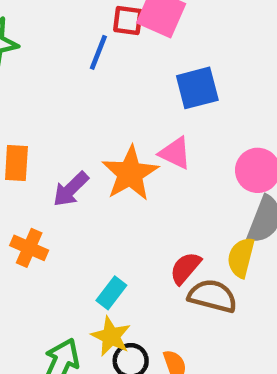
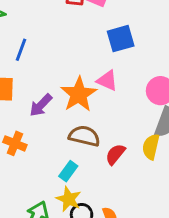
blue line: (98, 52) -> (21, 50), moved
brown semicircle: (212, 296) -> (84, 136), moved

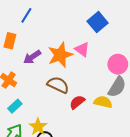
blue square: (121, 39) -> (98, 22), turned -36
yellow semicircle: (151, 147) -> (103, 102), turned 78
cyan rectangle: (68, 171) -> (15, 106), moved

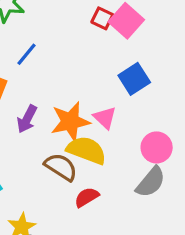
purple arrow: (32, 57) -> (27, 119), turned -36
yellow semicircle: (103, 102) -> (86, 150), moved, size x1.4

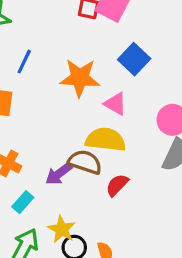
purple arrow: (27, 119) -> (59, 174), moved, turned 40
orange star: (70, 122) -> (80, 78), moved, turned 30

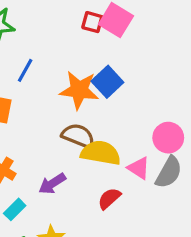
blue square: (134, 59) -> (107, 82), moved
pink triangle: (115, 104) -> (139, 168), moved
brown semicircle: (85, 162) -> (78, 136), moved

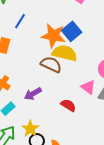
yellow semicircle: (101, 153) -> (65, 53), moved
red semicircle: (109, 198) -> (68, 105), turned 70

